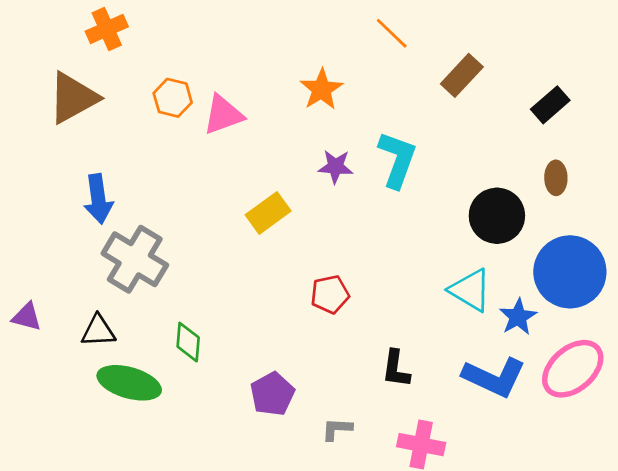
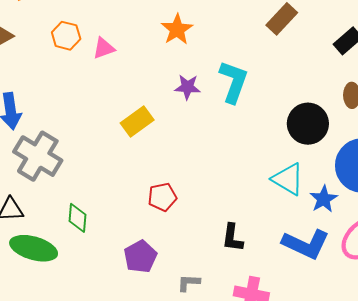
pink triangle: (223, 115) -> (104, 48), size x0.7
red pentagon: (330, 294) -> (162, 197), moved

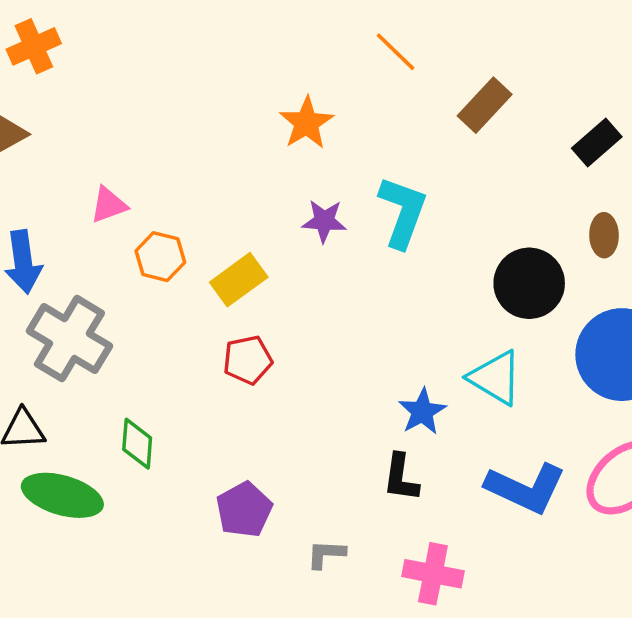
orange hexagon: (66, 36) -> (160, 257), moved
pink triangle: (104, 48) -> (109, 205), moved
red pentagon: (162, 197) -> (248, 360), moved
blue star: (324, 199) -> (422, 412), moved

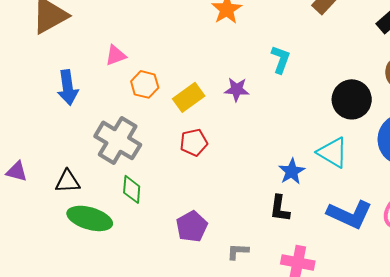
cyan L-shape: (403, 212) -> (281, 59), size x0.7
purple star: (324, 221) -> (237, 89), moved
gray cross: (69, 339) -> (118, 140), moved

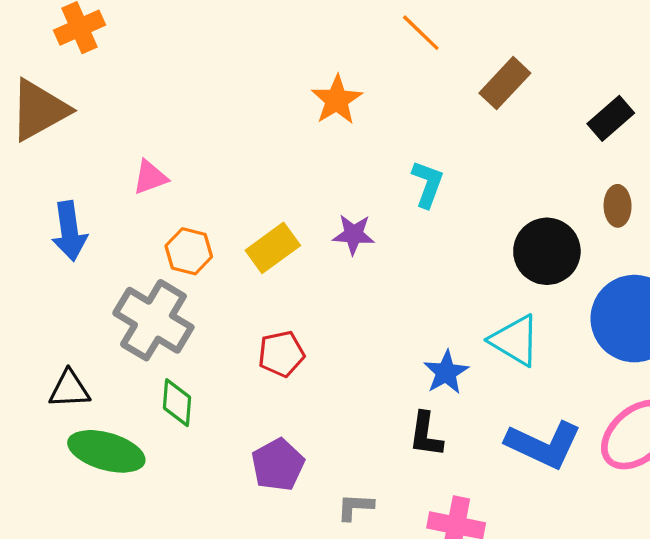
orange hexagon: (145, 84) -> (189, 251), moved
red pentagon: (194, 142) -> (281, 354), moved

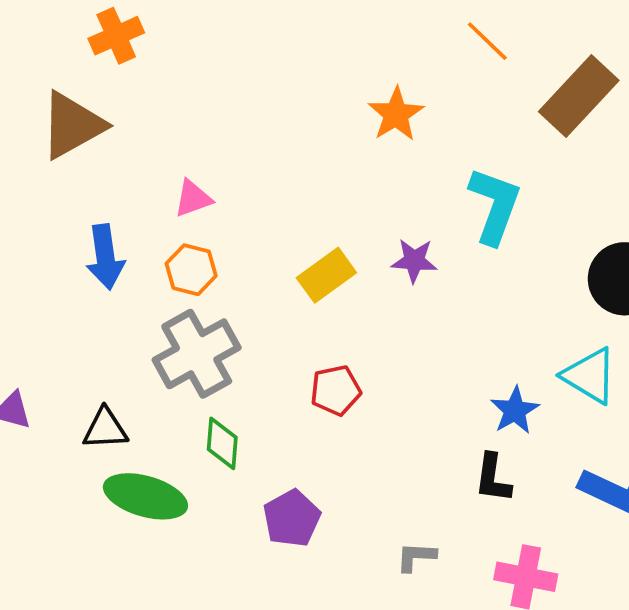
brown rectangle: (505, 83) -> (579, 96), size x1.4
cyan L-shape: (428, 184) -> (495, 206), size x1.5
orange hexagon: (189, 251) -> (191, 270), moved
gray cross: (153, 320) -> (197, 354), turned 30
purple pentagon: (278, 465) -> (292, 518), moved

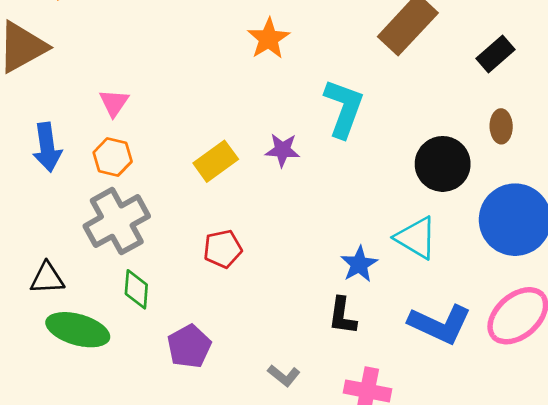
pink triangle: (193, 198) -> (114, 103), turned -36
gray L-shape: (416, 557) -> (284, 376), turned -144

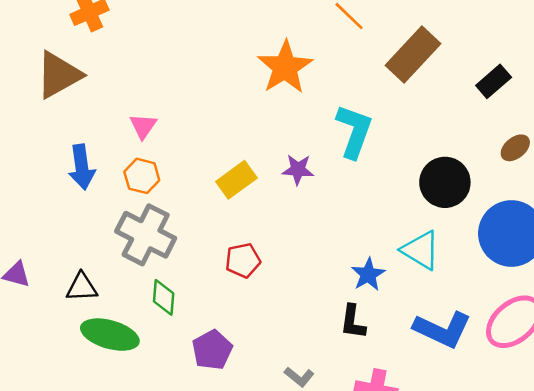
orange star: (269, 39) -> (285, 67), size x1.4
brown ellipse: (501, 126) -> (515, 148), moved, turned 52
gray cross: (117, 221) -> (146, 235), turned -34

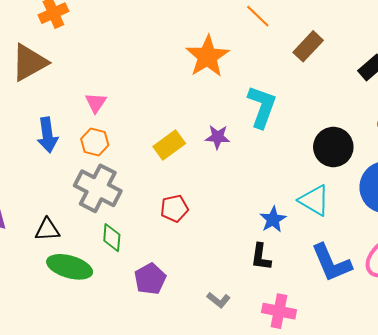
brown rectangle: (413, 54) -> (308, 46), size x0.7
blue L-shape: (442, 329) -> (331, 263), turned 42

